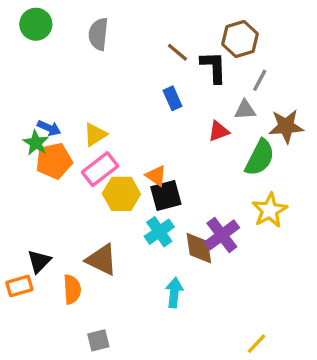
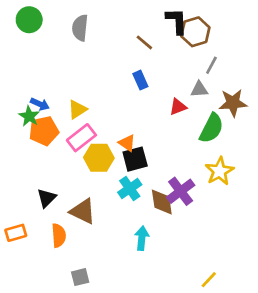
black L-shape: (214, 67) -> (177, 21), moved
black triangle: (39, 261) -> (47, 198), moved

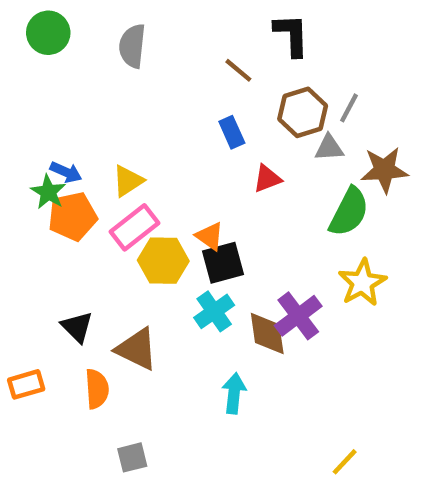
brown hexagon: (195, 32) -> (303, 112), moved
red triangle: (178, 107) -> (267, 179), moved
black triangle: (47, 198) -> (77, 327), turned -30

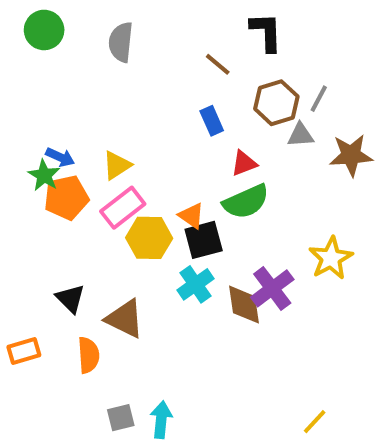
green semicircle: (349, 212) -> (246, 202), moved, turned 39
cyan arrow: (234, 393) -> (161, 420), moved

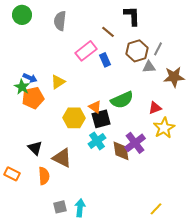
red triangle: (244, 163) -> (155, 108), moved
pink rectangle: (123, 208) -> (86, 51), moved
orange rectangle: (24, 351) -> (12, 174), turned 42

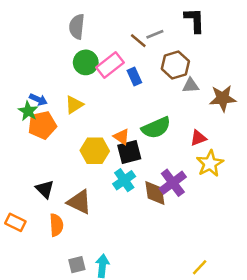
green circle: (22, 15) -> (86, 62), moved
black L-shape: (132, 16) -> (195, 20), moved
gray line: (158, 49) -> (155, 34), moved, turned 40

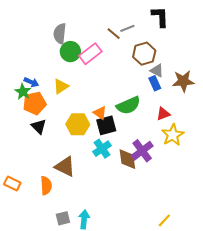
gray semicircle: (77, 27) -> (60, 34), moved
blue rectangle: (134, 77) -> (155, 83), moved
gray triangle: (191, 85) -> (157, 71), turned 32
black triangle: (45, 189) -> (39, 126), moved

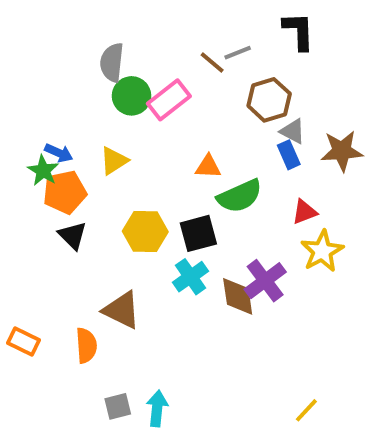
orange triangle: (100, 113) -> (208, 167), moved, turned -32

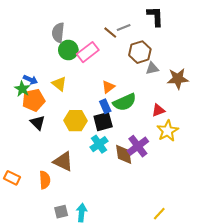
gray triangle: (293, 131) -> (152, 68), turned -40
blue rectangle: (289, 155) -> (105, 106), moved
yellow triangle: (114, 161) -> (59, 84), turned -49
orange triangle: (208, 167) -> (108, 87), turned -40

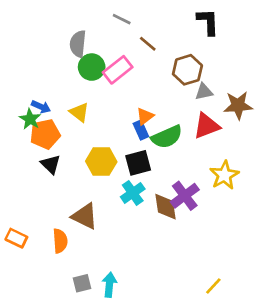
gray line: (124, 27) -> (122, 19), moved, turned 48
blue rectangle: (105, 106) -> (141, 130), moved
red triangle: (158, 110) -> (207, 126), moved, size x1.5

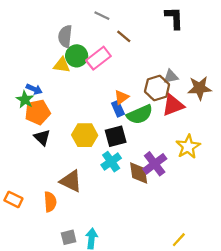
brown hexagon: (187, 70) -> (157, 88), moved
yellow triangle: (79, 112) -> (62, 65), moved, turned -30

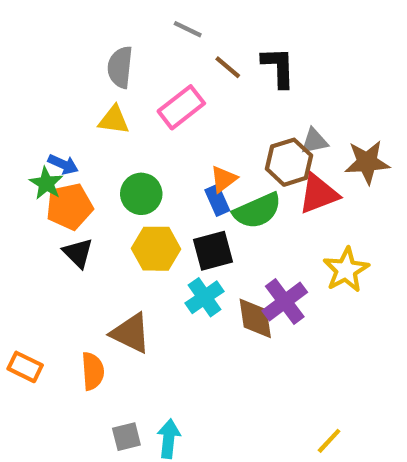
black L-shape: (174, 18) -> (278, 67), moved
green circle: (77, 56) -> (141, 194), moved

